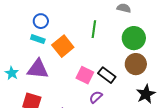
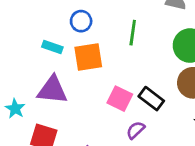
blue circle: (41, 21) -> (81, 21), moved
orange square: (63, 46) -> (88, 57), turned 30
cyan star: (12, 73) -> (15, 109), moved

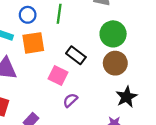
green line: (133, 33) -> (59, 14), moved
black rectangle: (151, 99) -> (76, 55), moved

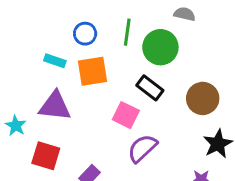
green circle: (113, 34) -> (160, 47), moved
purple semicircle: (70, 100) -> (142, 148), size x1.5

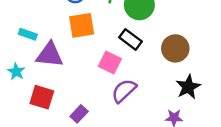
cyan rectangle: (55, 61) -> (28, 34), moved

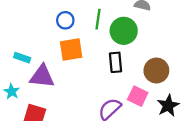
black rectangle: (130, 39) -> (116, 62), turned 48
pink square: (110, 63) -> (138, 96), moved

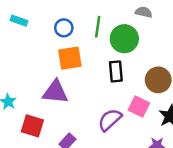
cyan rectangle: (22, 58) -> (19, 21), moved
purple triangle: (42, 76) -> (55, 92), moved

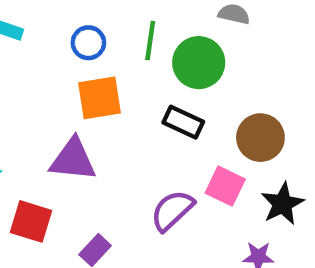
black rectangle: (116, 71) -> (183, 122), turned -60

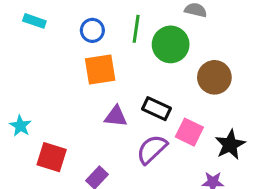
black rectangle: (183, 122) -> (157, 109), moved
brown circle: (260, 138) -> (214, 77), moved
purple triangle: (73, 160) -> (116, 116), moved, size x0.7

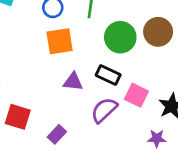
green circle: (171, 44) -> (120, 37), moved
brown circle: (214, 77) -> (158, 32), moved

